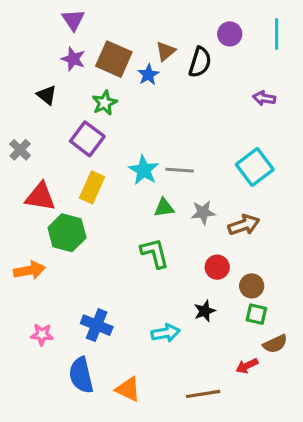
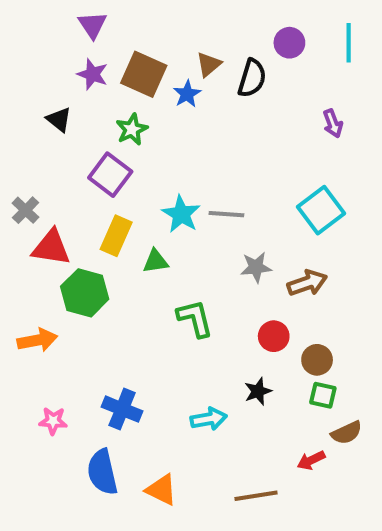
purple arrow: (264, 98) -> (333, 123), turned -120
gray cross: (20, 150) -> (26, 210), moved
green triangle: (164, 208) -> (156, 261), moved

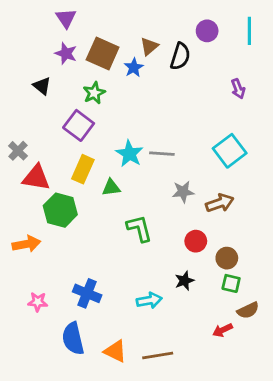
brown line: (256, 496) -> (158, 355), moved

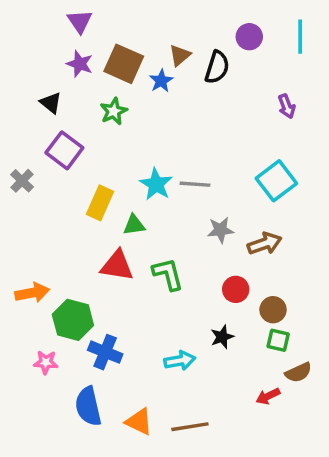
purple square: (79, 125) -> (64, 150), moved
red triangle: (36, 178) -> (117, 266), moved
green hexagon: (60, 210) -> (73, 320), moved

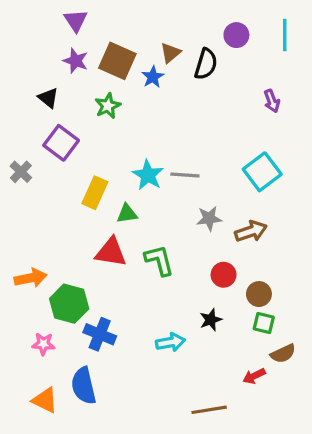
orange triangle: (139, 422) -> (45, 400), moved
brown line: (190, 427) -> (209, 410), moved

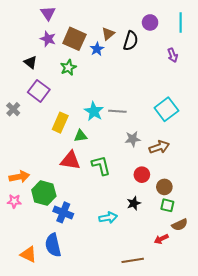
purple arrow: (272, 101) -> (173, 55), moved
pink star: (43, 344) -> (14, 201), moved

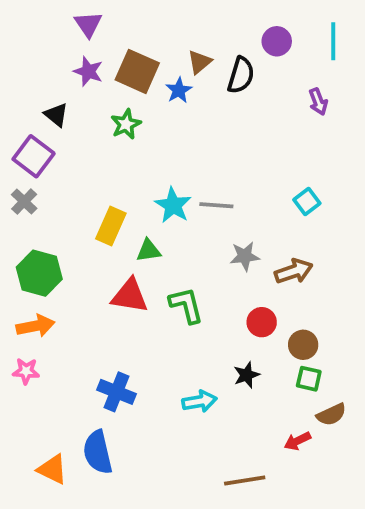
purple square: (39, 91) -> (34, 156), moved
cyan square: (166, 109) -> (307, 202), size x0.6
green hexagon: (44, 193) -> (39, 273), moved

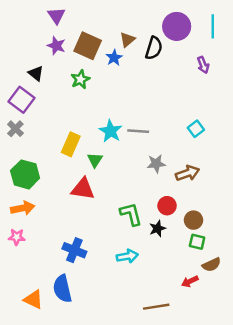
purple circle: (277, 41) -> (177, 26), size x1.5
green triangle: (149, 251) -> (95, 160), turned -49
green L-shape: (186, 305) -> (131, 214), moved
black star: (247, 375) -> (157, 229), moved

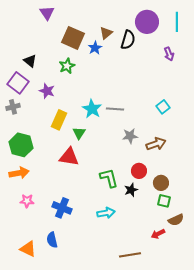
purple star: (56, 46) -> (47, 91), moved
gray cross: (15, 129) -> (13, 107), turned 32
pink star: (17, 237) -> (27, 201), moved
blue semicircle: (62, 289) -> (52, 240), size x0.7

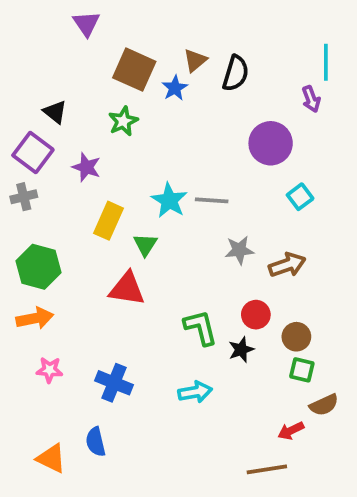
purple circle: (147, 22) -> (271, 143), moved
cyan line: (177, 22) -> (326, 62), moved
brown line: (130, 255) -> (267, 469), moved

